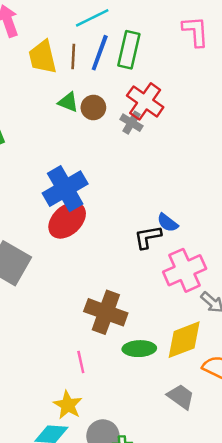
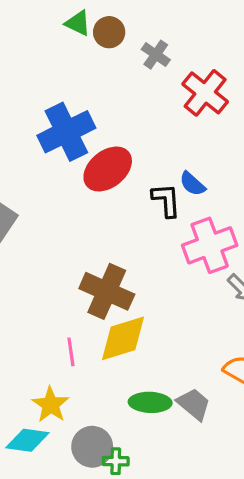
red cross: (145, 101) -> (205, 93), moved
red ellipse: (67, 220) -> (108, 169), moved
black L-shape: (148, 237) -> (166, 200), turned 92
yellow diamond: (184, 340) -> (123, 338), moved
green ellipse: (139, 349) -> (150, 402), moved

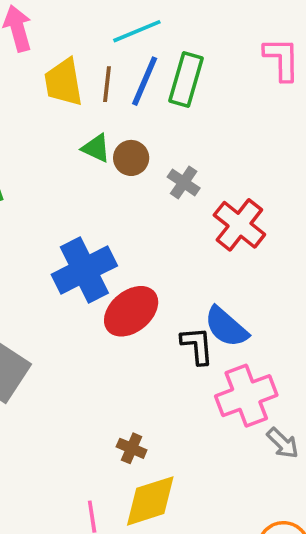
blue semicircle: (192, 184) -> (226, 327), size x1.5
brown cross: (107, 291) -> (132, 448), size x0.5

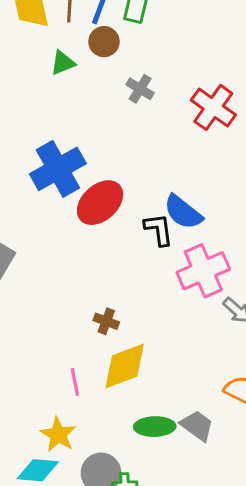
green triangle: (96, 148) -> (63, 63), turned -44
brown circle: (131, 158) -> (104, 42), moved
red cross: (239, 225) -> (213, 107), moved

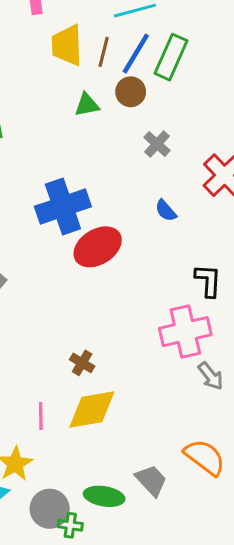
blue semicircle: (183, 212) -> (166, 211), moved, size x0.6
black L-shape: (159, 229) -> (208, 281), moved
green ellipse: (155, 427) -> (104, 496), moved

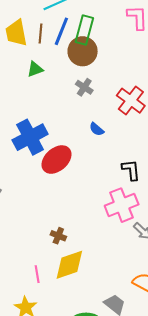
brown circle: (131, 92) -> (83, 51), moved, size x1.5

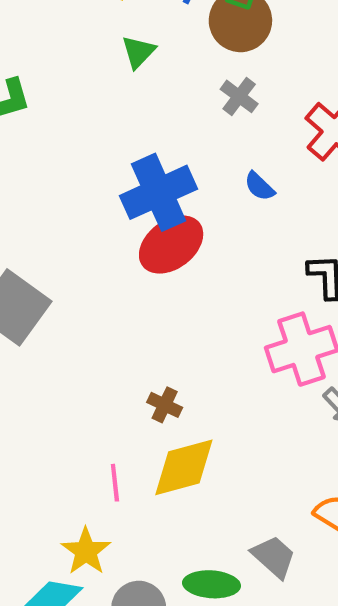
green triangle: (35, 69) -> (138, 52), turned -30
blue cross: (30, 137) -> (159, 192), moved

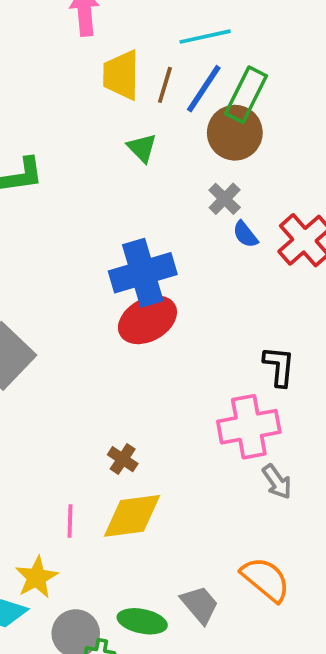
green triangle: (138, 52) -> (142, 148), turned -36
blue semicircle: (259, 186) -> (245, 234), moved

